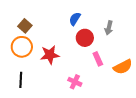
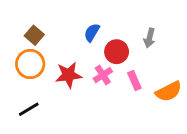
blue semicircle: (75, 19) -> (92, 32), moved
black line: (21, 80) -> (29, 109), turned 56
pink cross: (75, 82) -> (103, 75), moved, turned 32

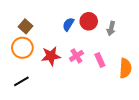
red circle: (117, 52) -> (89, 21), moved
orange semicircle: (169, 91) -> (125, 68), turned -60

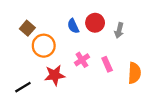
blue semicircle: (68, 24) -> (73, 26), turned -56
orange circle: (22, 48) -> (44, 46), moved
red star: (51, 56) -> (55, 75), moved

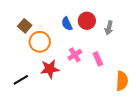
orange semicircle: (134, 73) -> (122, 81), moved

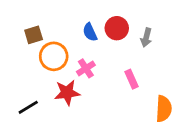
brown square: (25, 26) -> (34, 35), turned 32
pink cross: (75, 55) -> (86, 68), moved

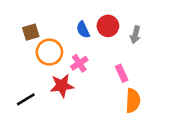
orange semicircle: (164, 109) -> (133, 101), moved

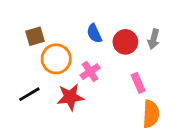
red circle: (108, 26) -> (125, 42), moved
black line: (26, 99) -> (29, 94), moved

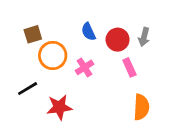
pink rectangle: (138, 83) -> (129, 67), moved
red star: (70, 97) -> (59, 107), moved

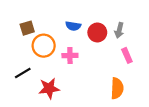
blue semicircle: (88, 32) -> (73, 26), turned -56
pink cross: (84, 67) -> (70, 55), turned 32
pink rectangle: (129, 67) -> (127, 55), moved

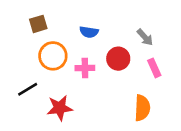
brown square: (27, 28) -> (38, 24), moved
gray arrow: (119, 30) -> (145, 37), turned -56
red circle: (97, 32) -> (118, 59), moved

